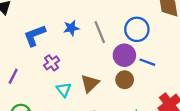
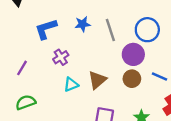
blue line: (147, 62) -> (159, 76), moved
cyan triangle: (64, 90) -> (71, 84), turned 42

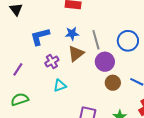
purple circle: (133, 54) -> (105, 62), moved
brown triangle: (97, 80) -> (76, 54), moved

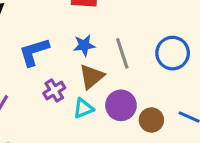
purple circle: (105, 62) -> (121, 105), moved
cyan triangle: (60, 86) -> (83, 108), moved

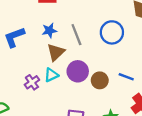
purple cross: (54, 90) -> (32, 82), moved

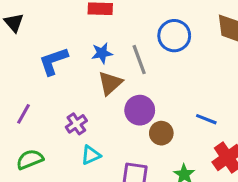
blue circle: (112, 32) -> (174, 36), moved
cyan triangle: (51, 75) -> (91, 155), moved
brown circle: (100, 80) -> (161, 133), moved

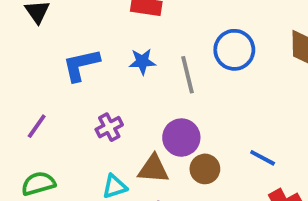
brown triangle: (110, 83) -> (153, 169), moved, turned 40
purple cross: (76, 124) -> (109, 127), moved

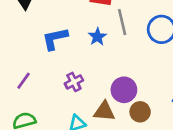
blue star: (142, 62) -> (97, 37), turned -30
gray line: (188, 75) -> (122, 22), moved

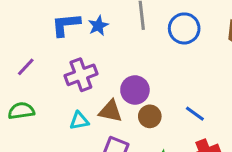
blue star: (97, 37) -> (98, 26), moved
purple cross: (74, 82) -> (81, 75), size x1.5

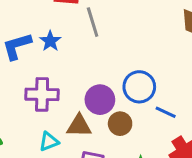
blue circle: (184, 28) -> (139, 87), moved
purple cross: (81, 75) -> (42, 94), turned 32

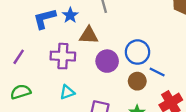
brown circle: (120, 124) -> (137, 81), moved
brown triangle: (79, 126) -> (89, 35), moved

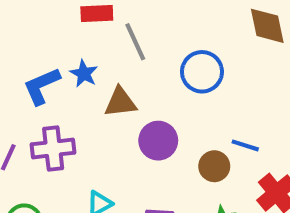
blue circle: (137, 52) -> (202, 72), moved
purple cross: (63, 56) -> (53, 148), moved

